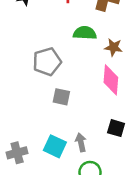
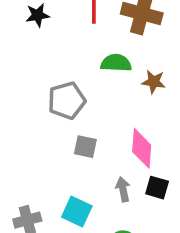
pink diamond: (111, 80) -> (142, 148), moved
gray arrow: (81, 142) -> (123, 189), moved

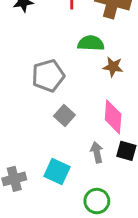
brown star: (154, 82) -> (113, 67), moved
gray square: (85, 147) -> (64, 115), turned 30

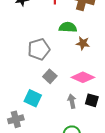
pink diamond: (113, 117) -> (83, 77), turned -70
cyan square: (57, 172) -> (33, 98), moved

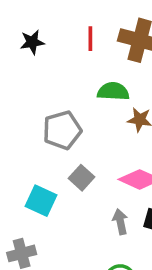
cyan square: (33, 98) -> (41, 201), moved

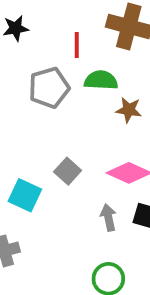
red line: (90, 39) -> (77, 45), moved
gray pentagon: (62, 130) -> (49, 88), moved

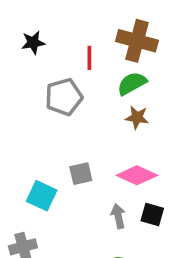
green semicircle: (101, 80) -> (132, 83), moved, turned -32
gray square: (68, 171) -> (81, 174), turned 35

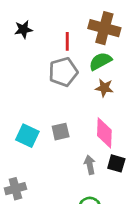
gray pentagon: (64, 97) -> (63, 72), moved
pink diamond: (137, 175) -> (104, 133), turned 68
cyan square: (42, 196) -> (27, 136), moved

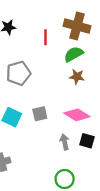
gray pentagon: (63, 72) -> (18, 73), moved
pink diamond: (104, 133) -> (77, 115), turned -60

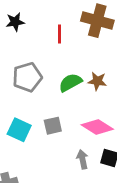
green semicircle: (74, 54) -> (70, 83), moved

